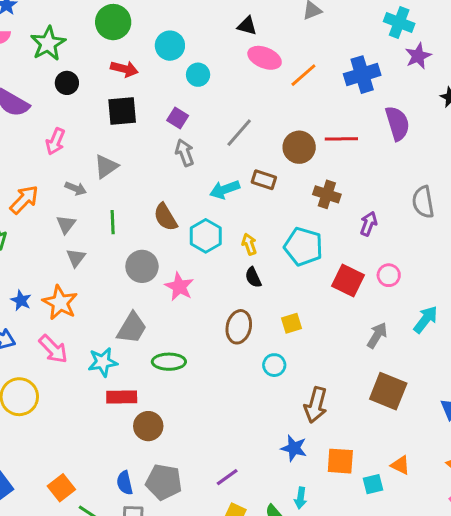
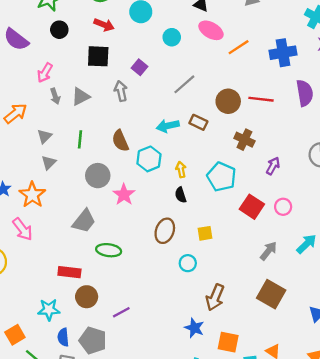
cyan circle: (198, 75) -> (172, 37), moved
gray arrow: (185, 153) -> (121, 91), moved
gray arrow: (76, 188) -> (55, 96), moved, turned 42
cyan star: (103, 362) -> (49, 310), moved
purple line: (227, 477) -> (121, 312), moved

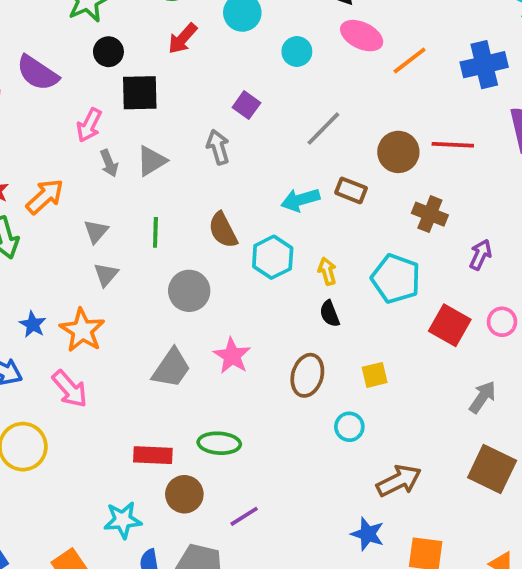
red arrow: (104, 25) -> (183, 38), turned 114
black square: (98, 56) -> (140, 93), moved
pink star: (124, 195) -> (232, 356), moved
green ellipse: (109, 250) -> (219, 443), moved
brown arrow: (215, 297) -> (399, 481), turned -135

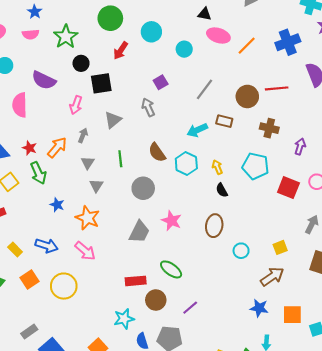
purple square: (246, 105) -> (161, 82), turned 32
gray arrow: (109, 163) -> (83, 135), moved, turned -128
blue star: (33, 324) -> (57, 205), moved
yellow square: (375, 375) -> (280, 247), moved
green ellipse: (219, 443) -> (171, 269), turned 40

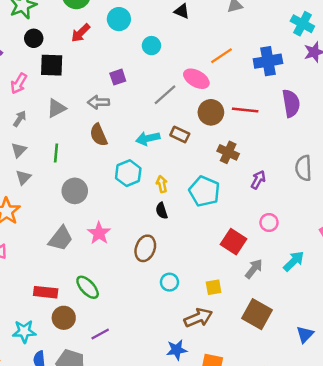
pink ellipse: (218, 35) -> (196, 79), moved
gray arrow: (148, 107) -> (98, 102), turned -78
brown semicircle: (157, 152) -> (99, 135), moved
red square: (288, 188) -> (233, 242), moved
blue star: (259, 308) -> (177, 350), turned -30

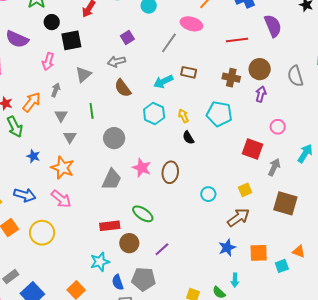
brown circle: (211, 112) -> (260, 69), moved
brown ellipse: (145, 248) -> (170, 172), moved

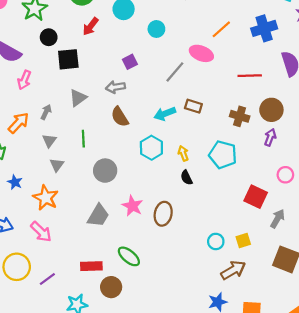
pink arrow: (48, 62) -> (24, 80), moved
cyan circle: (208, 194) -> (216, 241), moved
purple line: (162, 249) -> (47, 279), moved

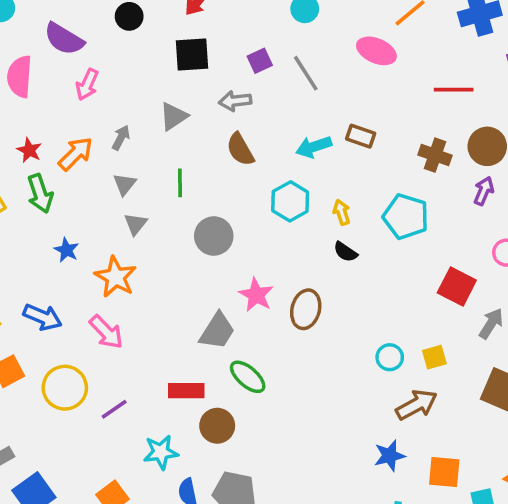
black square: (68, 59) -> (192, 55), moved
gray line: (175, 72) -> (306, 73), moved, turned -75
black semicircle: (186, 178) -> (345, 252), turned -32
gray trapezoid: (98, 216) -> (217, 331), moved

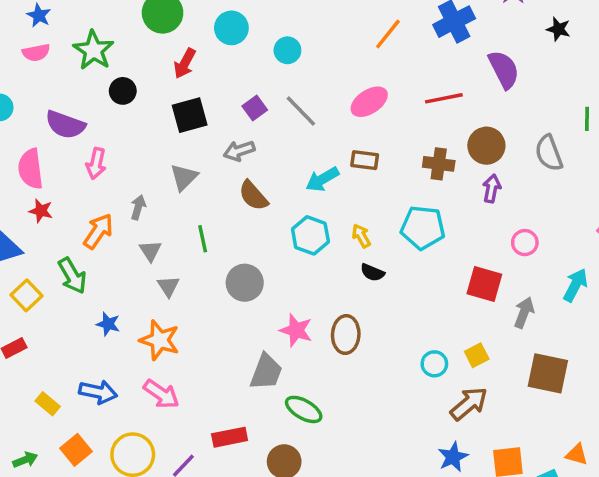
pink ellipse: (376, 51) -> (369, 102), moved, turned -45
red star: (29, 150) -> (41, 211), moved
red rectangle: (186, 391) -> (230, 437), moved

